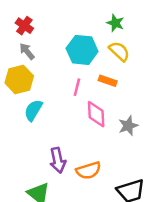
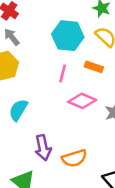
cyan semicircle: (33, 110) -> (18, 110), moved
pink diamond: (96, 114) -> (82, 101), turned -64

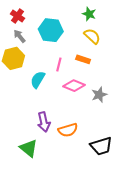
cyan hexagon: (68, 36) -> (51, 30), moved
cyan semicircle: (18, 110) -> (38, 80), moved

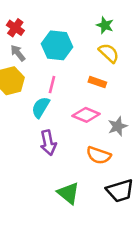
pink line: (59, 64) -> (52, 85), moved
purple arrow: (44, 122) -> (48, 143), moved
orange semicircle: (68, 130) -> (99, 155), moved, turned 36
green triangle: (29, 148) -> (68, 193), moved

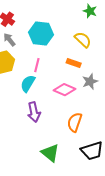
green star: (105, 25) -> (90, 11), moved
gray star: (118, 126) -> (90, 81), moved
orange semicircle: (99, 155) -> (75, 122), turned 90

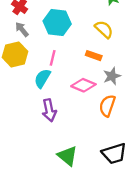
orange semicircle: (75, 122) -> (107, 106), moved

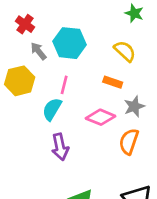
gray arrow: (22, 29) -> (38, 51), moved

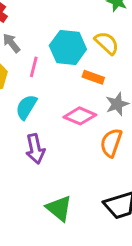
cyan hexagon: (70, 43) -> (68, 47), moved
pink line: (64, 85) -> (34, 67), moved

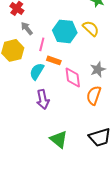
orange rectangle: (93, 77) -> (54, 60), moved
pink diamond: (80, 116) -> (73, 77), turned 60

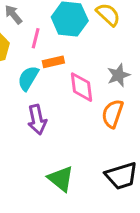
orange rectangle: (54, 60) -> (53, 62), turned -32

